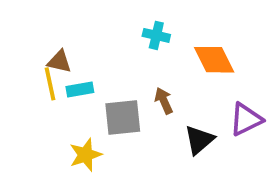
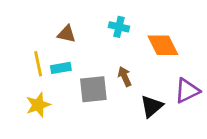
brown triangle: (59, 62) -> (66, 34), moved
yellow star: (85, 155) -> (38, 105), moved

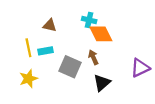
orange diamond: (163, 45) -> (101, 34), moved
gray square: (93, 89) -> (70, 67), turned 30
black triangle: (152, 106) -> (102, 83), moved

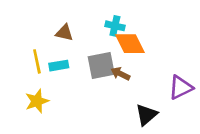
brown arrow: (93, 57) -> (120, 74), turned -40
gray square: (70, 67) -> (101, 66), moved, turned -35
black triangle: (102, 83) -> (146, 115), moved

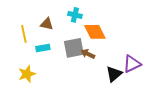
cyan cross: (115, 26) -> (75, 15), moved
yellow line: (37, 61) -> (24, 34), moved
black triangle: (146, 115) -> (114, 74), moved

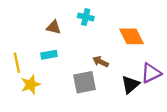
orange diamond: (95, 32) -> (131, 36), moved
yellow line: (24, 34) -> (17, 63), moved
gray square: (74, 48) -> (85, 82), moved

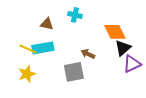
cyan rectangle: (49, 55) -> (43, 48), size x1.5
yellow line: (17, 63) -> (28, 49), moved, turned -54
black triangle: (130, 85) -> (123, 48), moved

